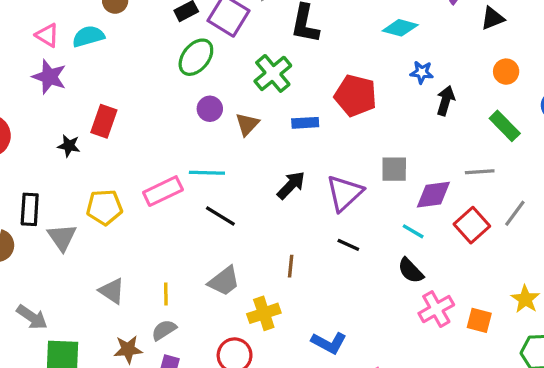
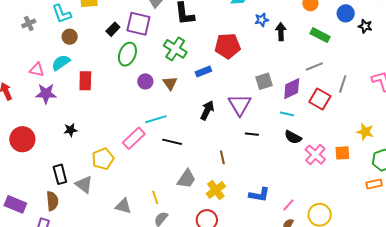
red rectangle: (104, 121) -> (85, 81), moved

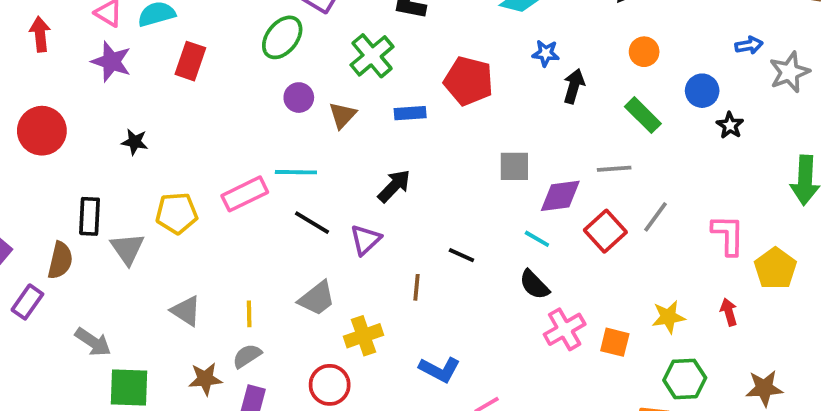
purple triangle: (240, 105) -> (365, 240), moved, size x0.7
yellow star: (365, 132) -> (668, 317), turned 30
brown line: (222, 157) -> (416, 287), moved

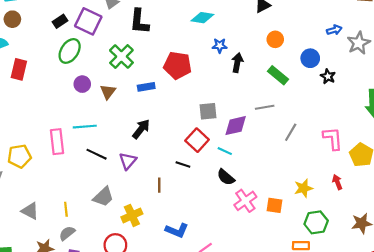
pink rectangle: (245, 194) -> (57, 142), turned -65
red square: (605, 231) -> (197, 140), moved

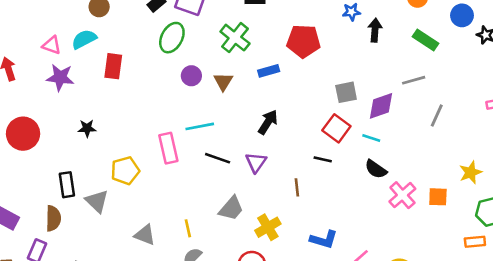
gray line: (291, 132) -> (437, 115), moved

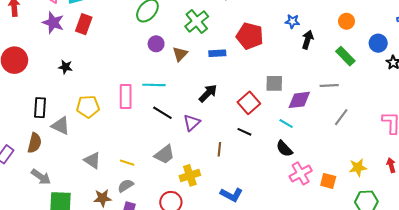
red rectangle: (113, 66) -> (84, 24), moved
red square: (336, 128) -> (249, 103), moved
gray triangle: (97, 201) -> (61, 126), turned -30
brown semicircle: (53, 218) -> (35, 143), moved
yellow line: (188, 228) -> (127, 163), turned -72

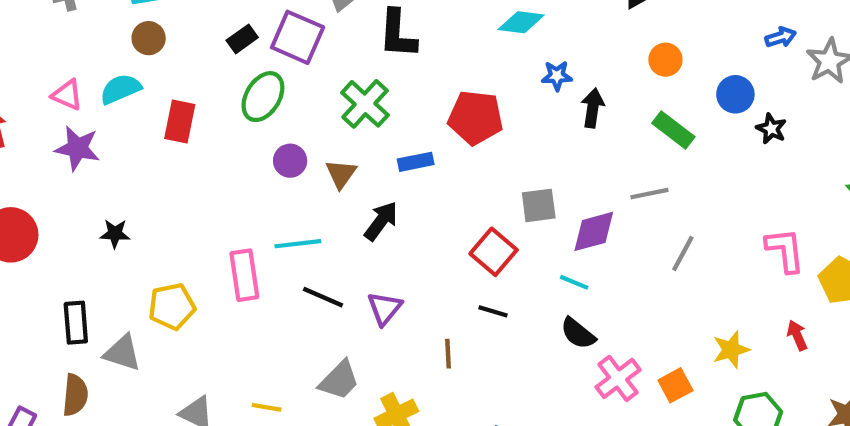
red rectangle: (84, 24) -> (180, 121), moved
black arrow: (208, 93) -> (381, 221), moved
orange square: (328, 181) -> (675, 385), turned -35

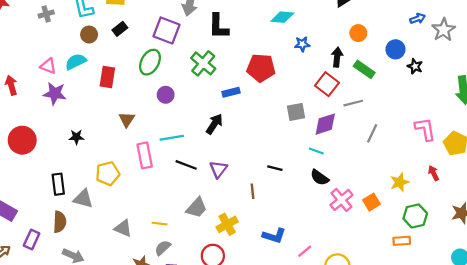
black rectangle: (242, 39) -> (120, 29), moved
black arrow: (593, 108) -> (337, 57), moved
brown triangle: (341, 174) -> (127, 120), moved
red square: (494, 252) -> (327, 84), moved

